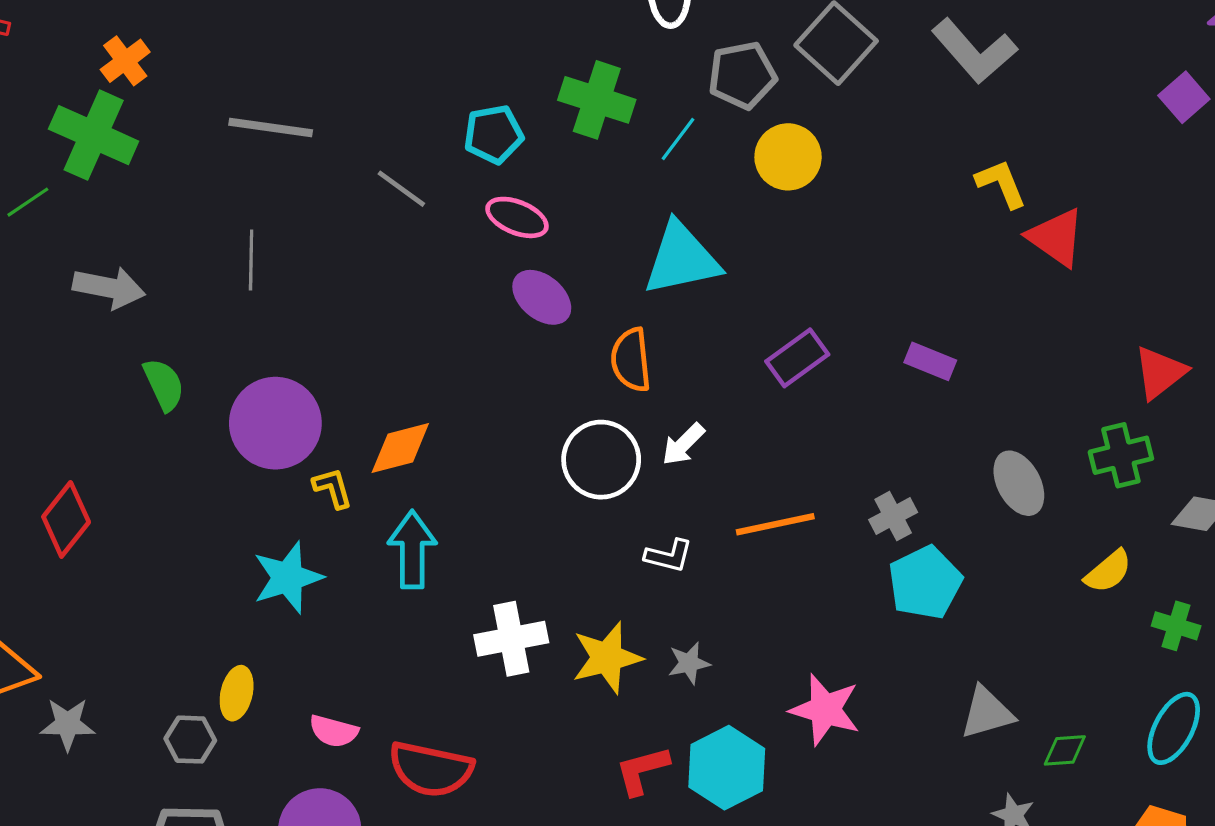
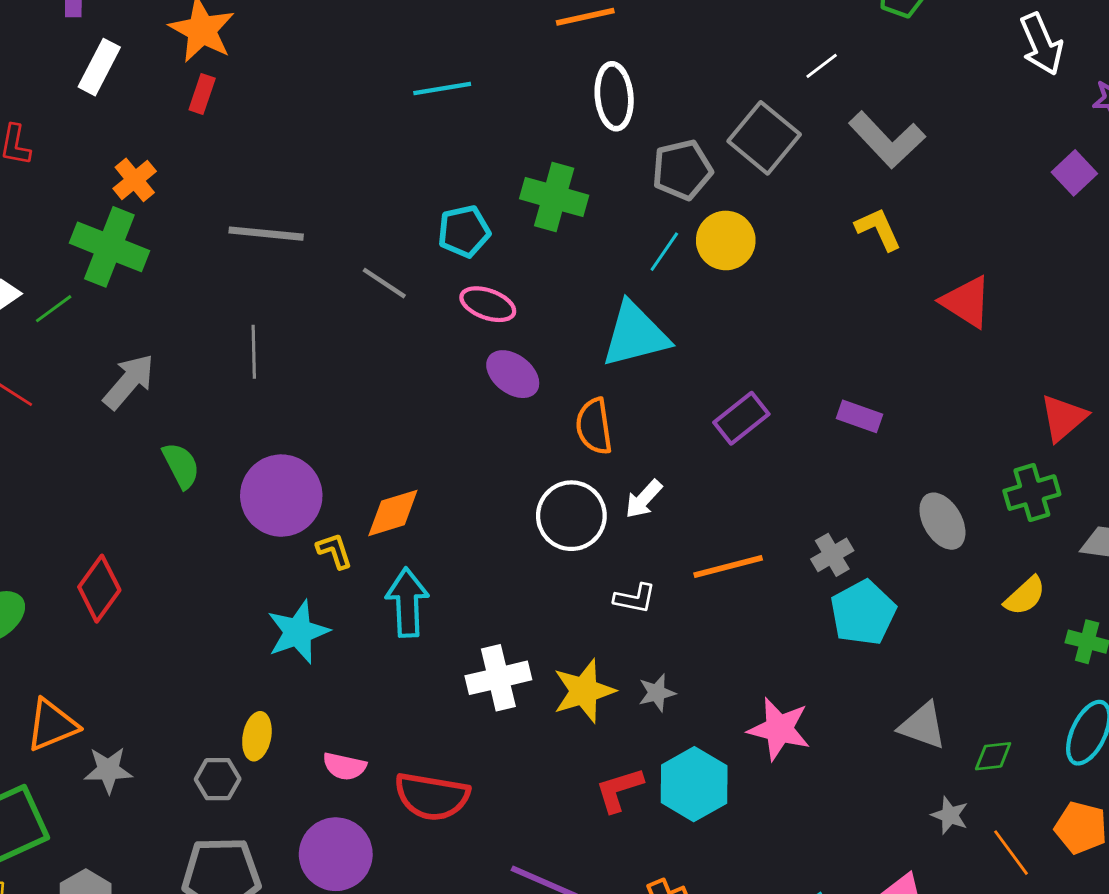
cyan line: (678, 139) -> (664, 252), moved
yellow L-shape: (1001, 184) -> (878, 229), moved
gray arrow: (109, 288) -> (129, 382), turned -58
gray triangle: (987, 713) -> (923, 726), turned 38

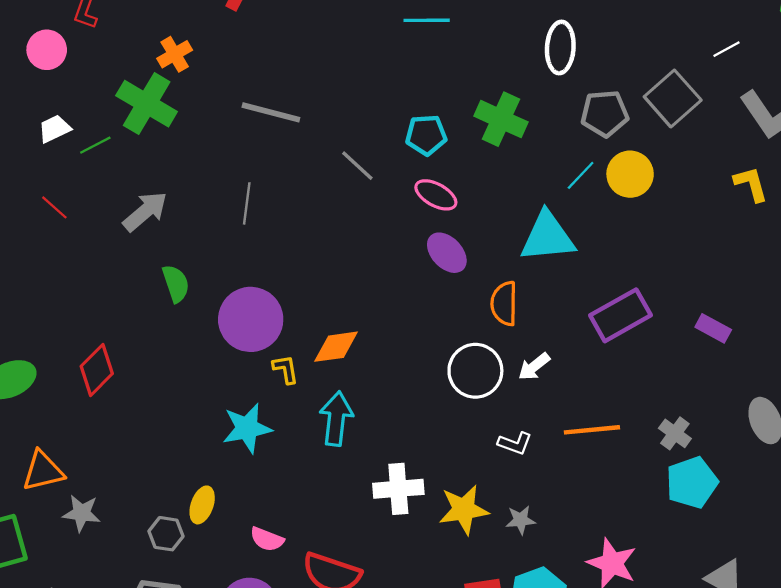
purple rectangle: (741, 418) -> (621, 315), size x1.4
gray cross: (832, 555) -> (675, 433), turned -32

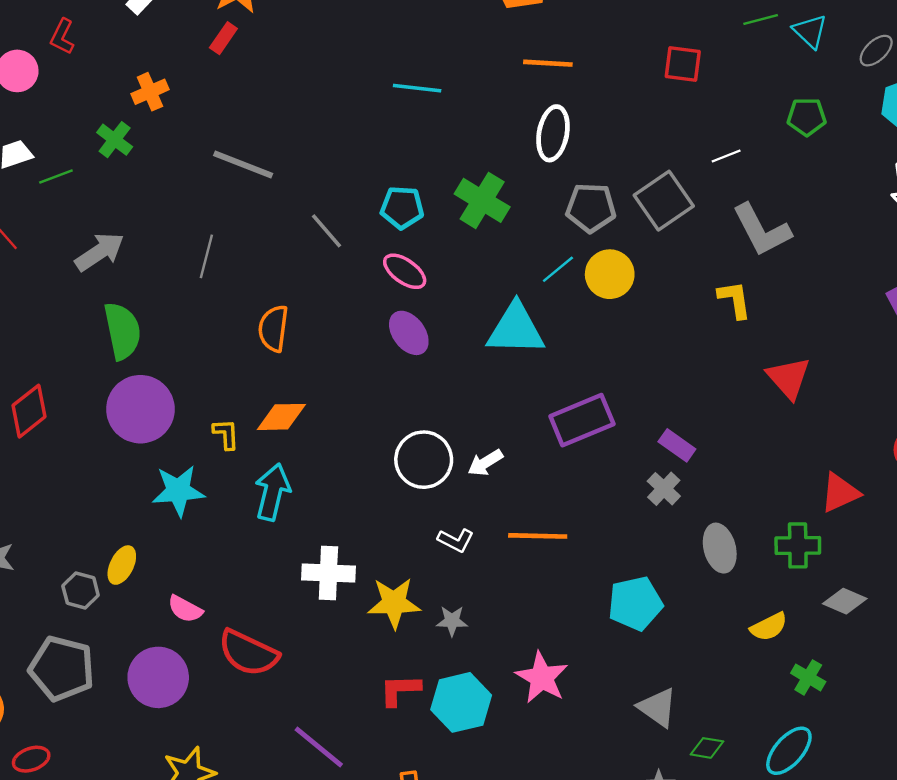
green cross: (147, 104) -> (115, 140), size x0.6
green semicircle: (176, 284) -> (122, 331), size x1.4
orange semicircle: (504, 303) -> (273, 328), moved
purple circle: (251, 319) -> (140, 409), moved
gray cross: (675, 433) -> (664, 489), moved

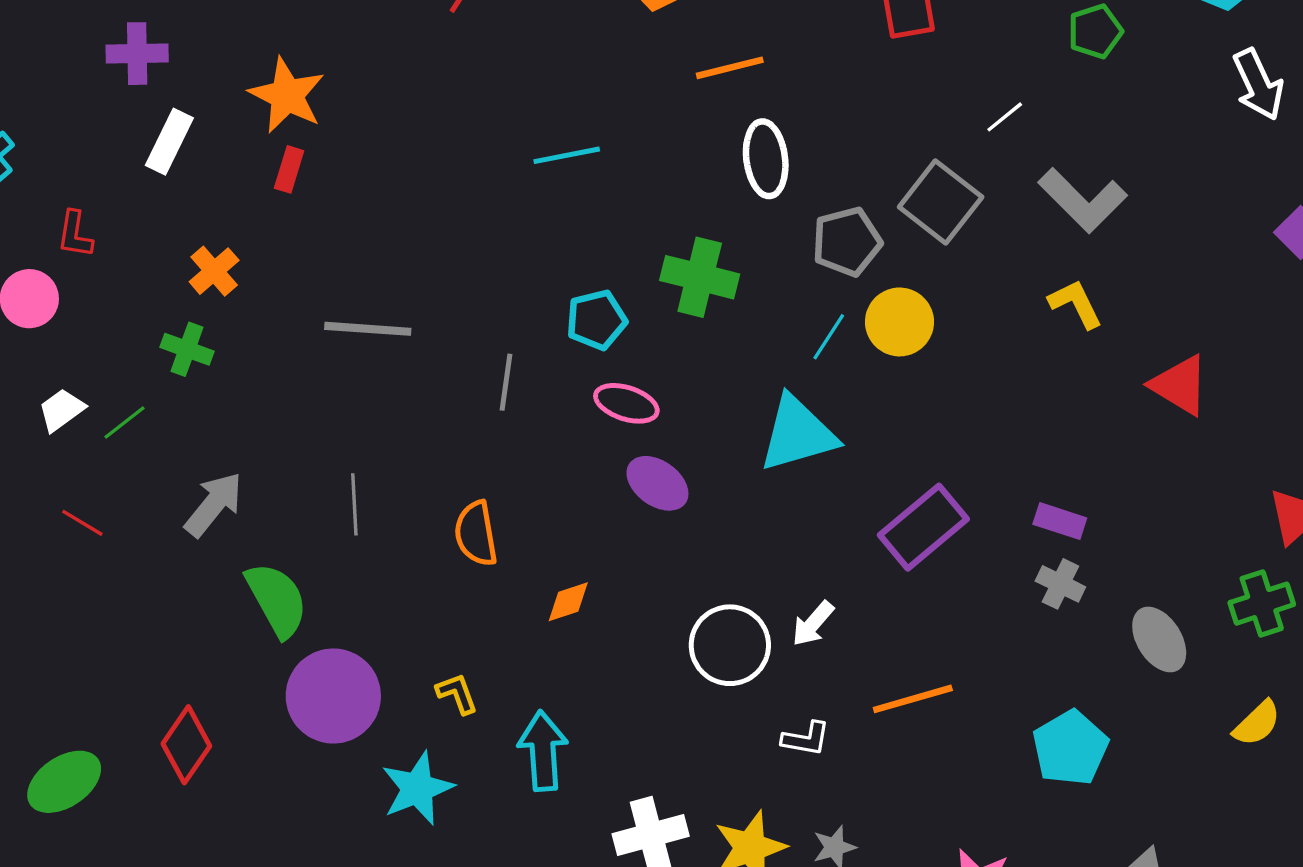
gray line: (327, 231) -> (506, 382), turned 66
gray line: (206, 256) -> (354, 504), moved
orange diamond: (281, 417) -> (568, 602), moved, size x0.7

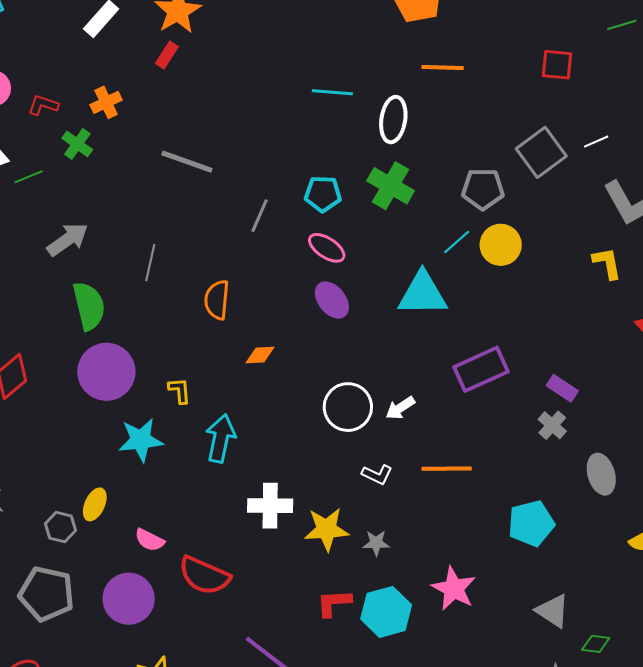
white ellipse: (766, 159) -> (393, 120), moved
gray square: (941, 202) -> (541, 152), moved
red L-shape: (75, 234) -> (43, 105), moved, turned 84

